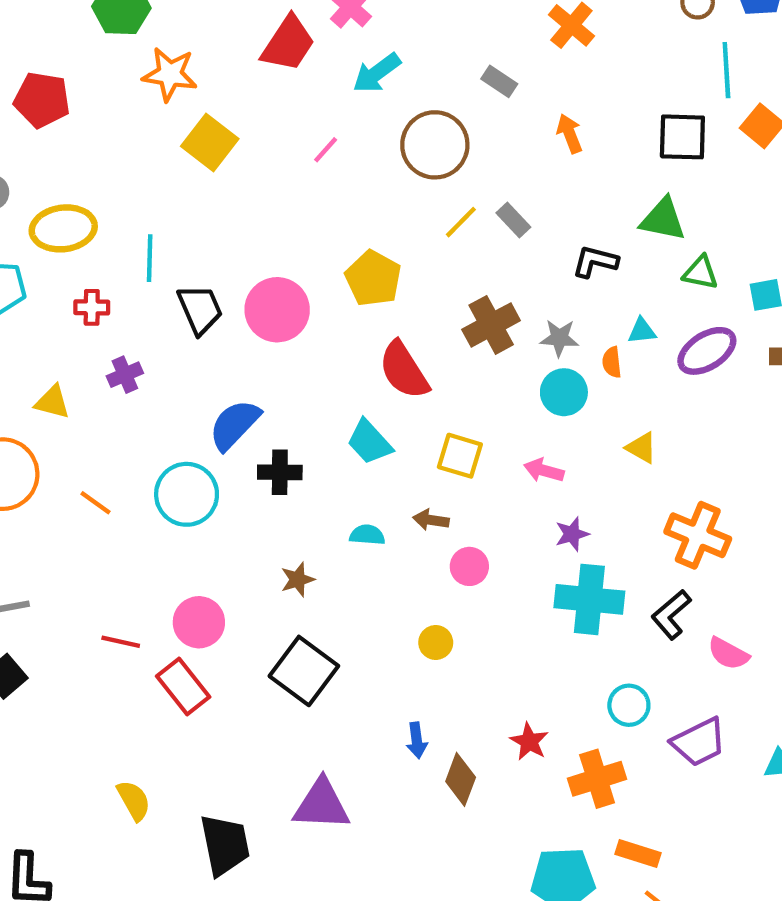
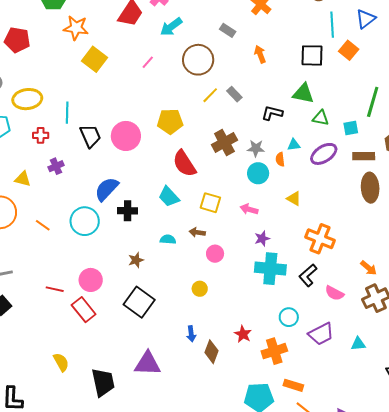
yellow pentagon: (373, 278) -> (170, 121), turned -30

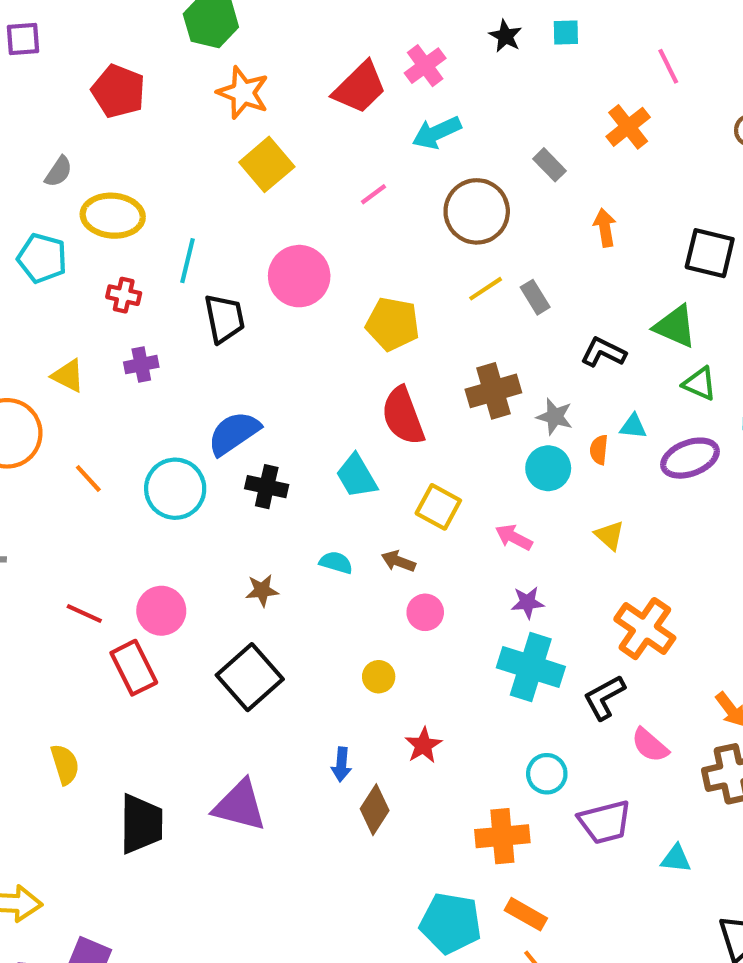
pink circle: (126, 136) -> (299, 276), moved
red star: (243, 334) -> (423, 745), moved

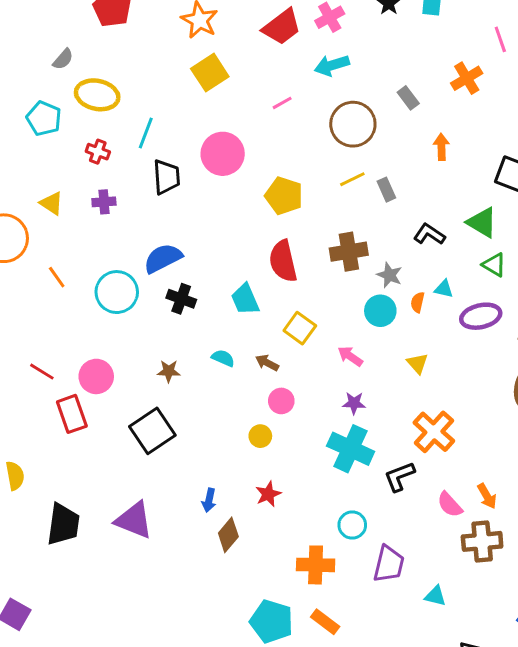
yellow circle: (379, 677) -> (260, 436), moved
pink semicircle: (650, 745) -> (450, 505), moved
purple trapezoid: (605, 822) -> (389, 564), turned -69

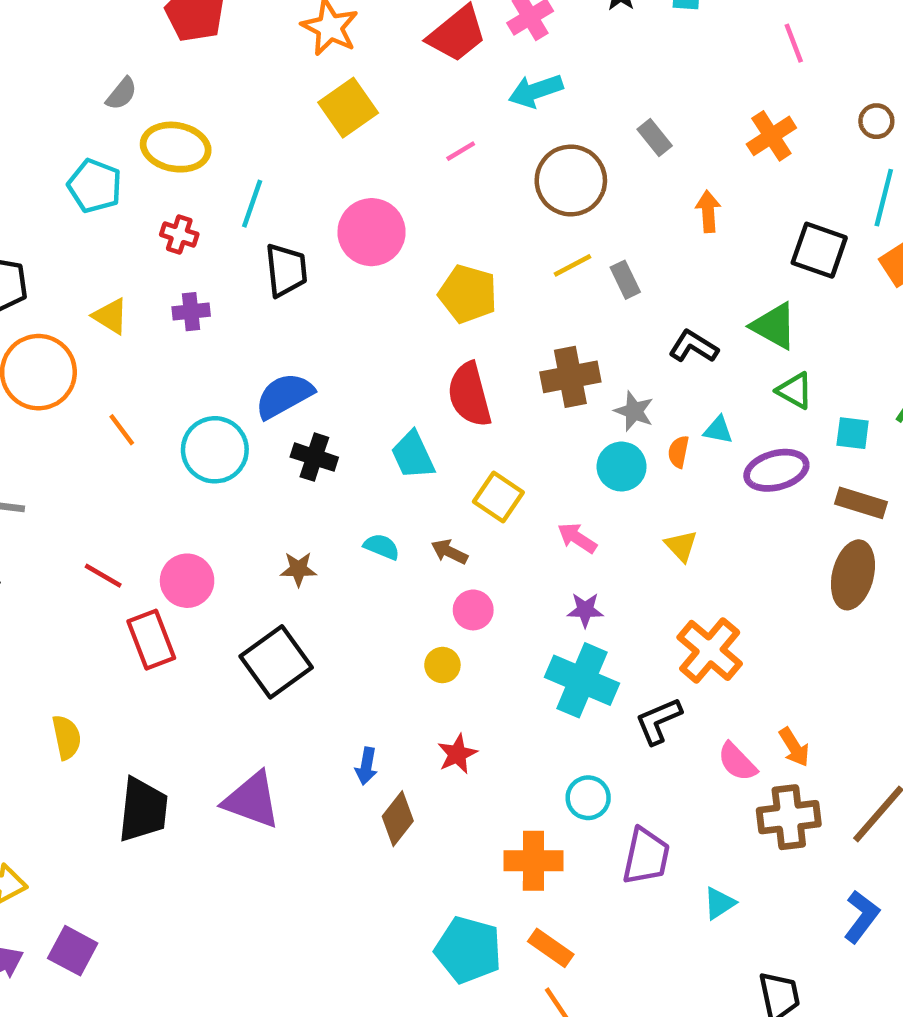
orange cross: (467, 78) -> (771, 136), moved
cyan triangle: (435, 596) -> (719, 903), turned -45

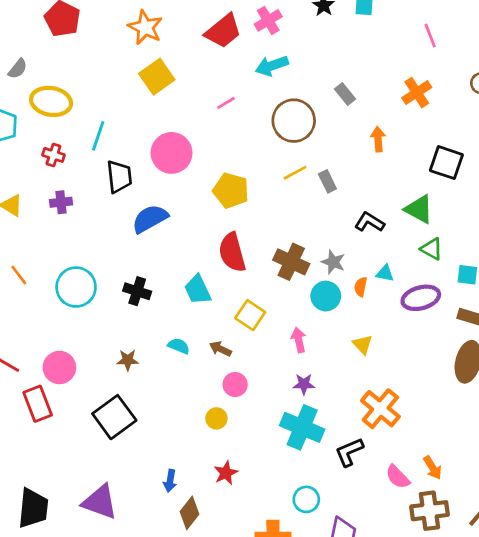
brown cross: (570, 377) -> (291, 262), moved, turned 36
blue semicircle: (284, 396) -> (150, 219), moved
pink arrow: (577, 538) -> (299, 340), turned 45

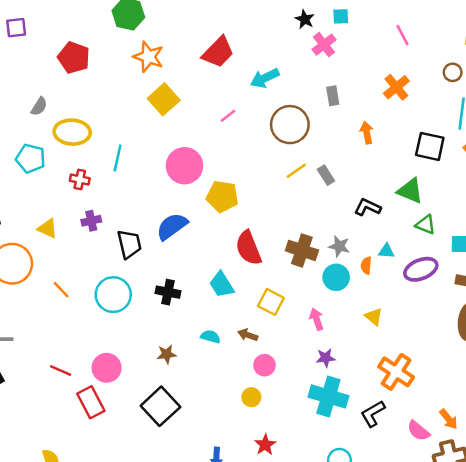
pink cross: (268, 20) -> (324, 45), moved
gray rectangle: (345, 94) -> (333, 96), turned 36
black trapezoid: (119, 177) -> (129, 244), moved
yellow pentagon: (231, 190) -> (222, 196), moved

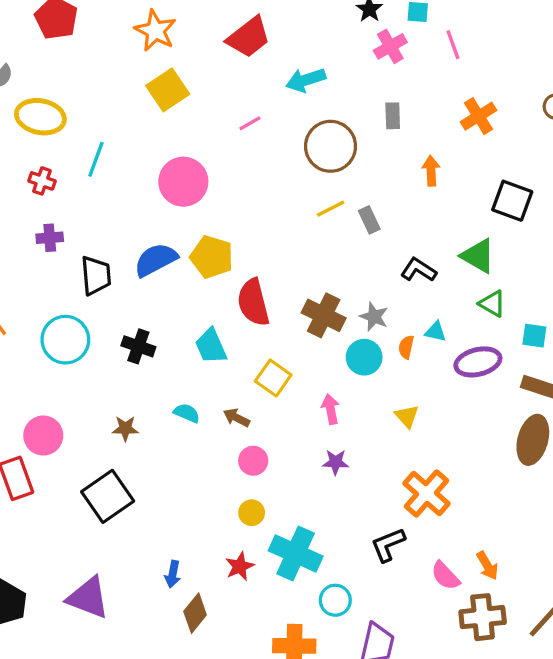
pink line: (403, 35) -> (453, 45), moved
yellow pentagon: (222, 196) -> (212, 257), moved
cyan cross: (328, 396) -> (296, 553), moved
yellow circle: (251, 397) -> (252, 513), moved

